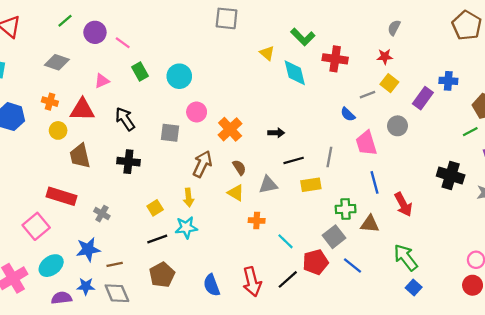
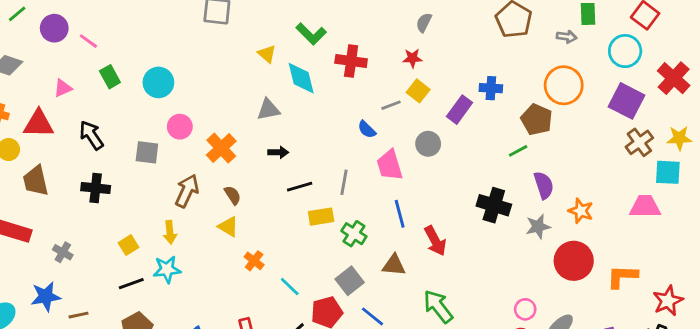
gray triangle: (268, 185) -> (268, 110), moved
green cross: (346, 209) -> (354, 234), moved, turned 36
orange cross: (257, 221) -> (254, 261), turned 35

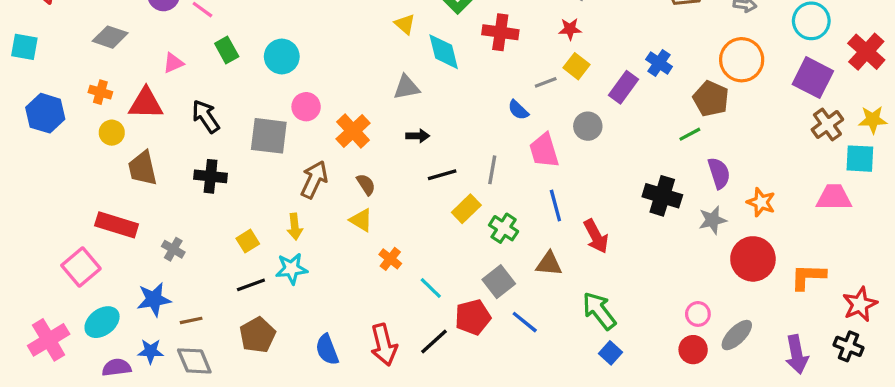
blue cross: (491, 88) -> (659, 63), turned 30
gray square: (147, 152) -> (269, 136), size x1.4
yellow rectangle: (321, 217) -> (466, 209), turned -35

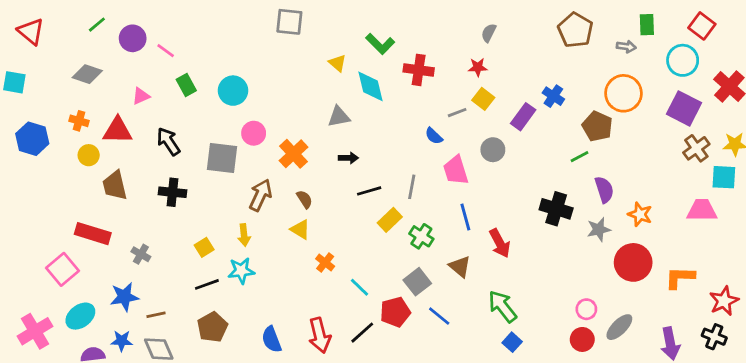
brown triangle: (549, 264) -> (460, 267), turned 35

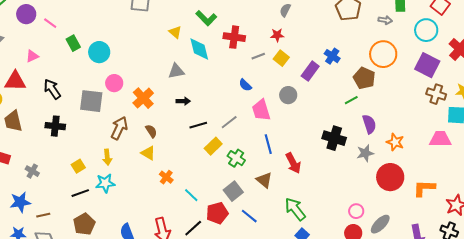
green rectangle: (186, 85) -> (73, 43), moved
gray line: (457, 113) -> (258, 56), moved
brown cross: (696, 148) -> (436, 94), turned -36
gray line: (412, 187) -> (229, 122), turned 42

